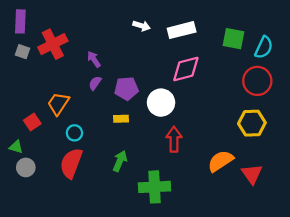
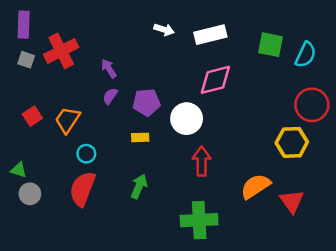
red circle: (257, 81) -> (312, 105), moved
red square: (32, 122) -> (32, 116), moved
green cross: (155, 187) -> (199, 220), moved

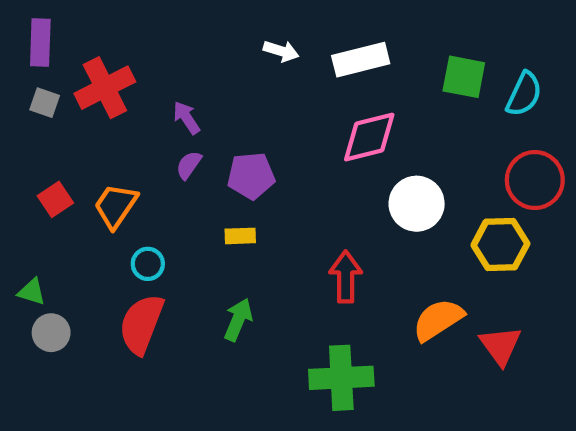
white circle: (187, 119) -> (417, 204), moved

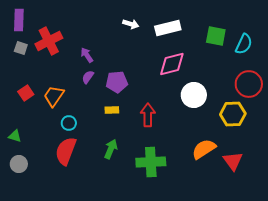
red arrow: (346, 277) -> (148, 115), moved
gray circle: (51, 333) -> (19, 164), moved
green cross: (341, 378) -> (151, 162), moved

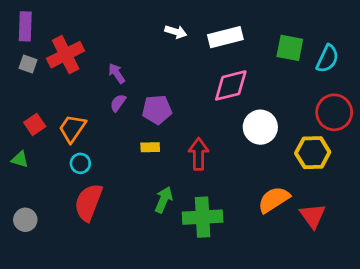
cyan circle: (69, 123) -> (80, 163), moved
green triangle: (15, 136) -> (20, 159), moved
green arrow: (111, 149) -> (164, 200), moved

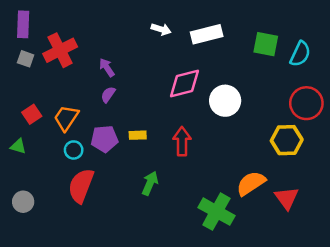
pink diamond: (231, 85) -> (184, 83), moved
purple pentagon: (157, 110) -> (104, 139), moved
white circle: (260, 127) -> (225, 101), moved
green cross: (203, 217) -> (216, 212), moved, turned 32

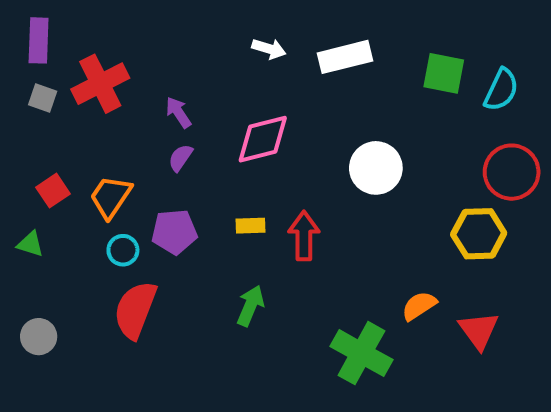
pink diamond: (184, 83) -> (263, 139), moved
yellow rectangle: (138, 135) -> (250, 226), moved
orange semicircle: (251, 183) -> (419, 306), size x0.7

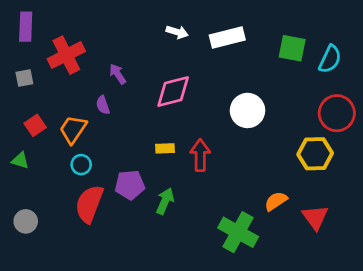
gray square: (43, 98) -> (24, 78), moved, turned -30
purple semicircle: (180, 158) -> (103, 105), moved, turned -54
purple pentagon: (174, 232) -> (130, 185), moved

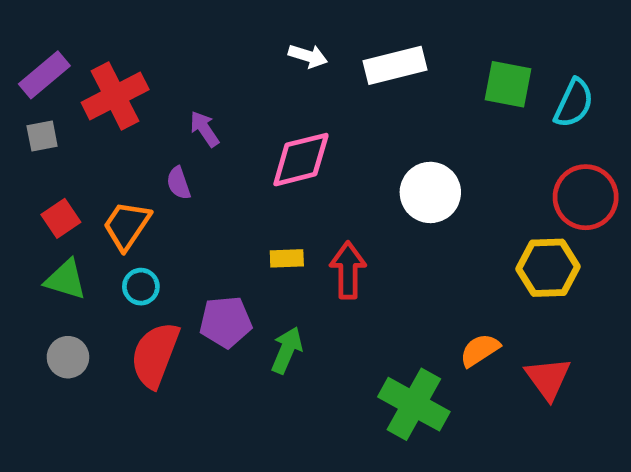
purple rectangle: (26, 27) -> (44, 75), moved, turned 48
green triangle: (20, 161) -> (66, 280), moved, size x1.4
gray circle: (26, 221) -> (68, 357), moved

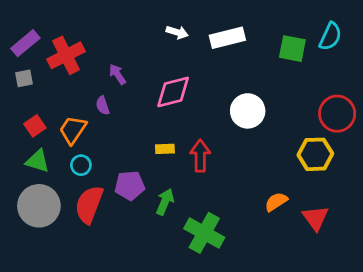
cyan semicircle: (574, 103) -> (330, 36), moved
gray circle: (68, 357) -> (39, 206), size x1.8
green cross: (414, 404) -> (204, 233), moved

